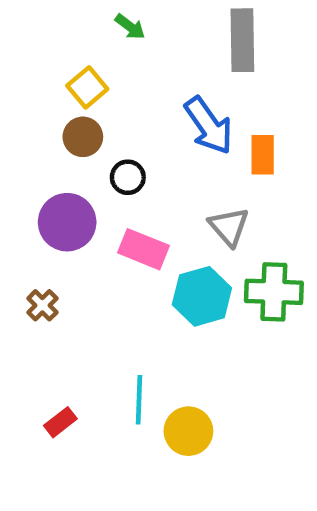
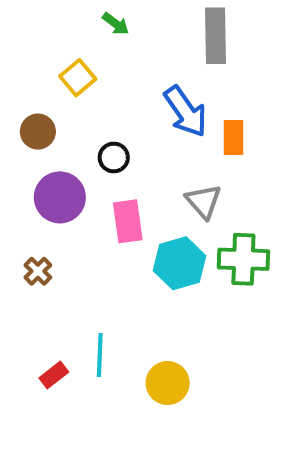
brown circle: (83, 137) -> (38, 132), moved
pink rectangle: (144, 249) -> (128, 221), turned 60
cyan line: (139, 400) -> (100, 355), moved

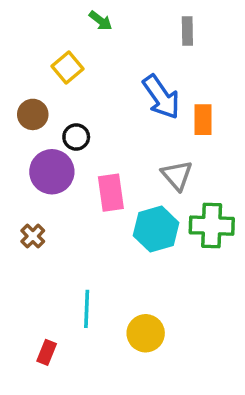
gray rectangle: (216, 36) -> (187, 31), size x0.6
black circle: (114, 157) -> (76, 137), moved
red rectangle: (54, 375) -> (47, 352), moved, turned -30

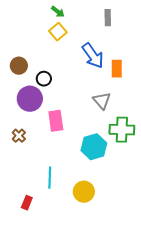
yellow square: (67, 68) -> (58, 32), moved
pink rectangle: (111, 193) -> (56, 121), moved
cyan hexagon: (156, 229) -> (94, 147), moved

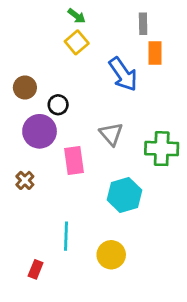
orange rectangle: (117, 69) -> (155, 53), moved
gray triangle: (102, 101) -> (111, 134), moved
green cross: (122, 130) -> (162, 149), moved

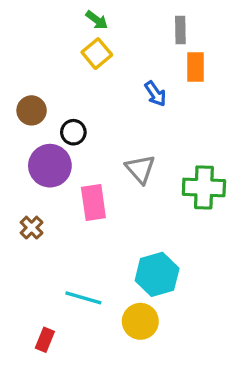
blue arrow: (123, 74) -> (155, 94), size x0.6
cyan hexagon: (124, 195) -> (157, 274), moved
cyan line: (66, 236) -> (83, 298), turned -76

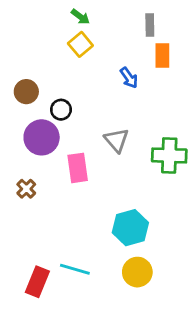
cyan line: (83, 298) -> (75, 269), moved
yellow circle: (140, 321) -> (137, 272), moved
red rectangle: (45, 340) -> (37, 282), size x1.5

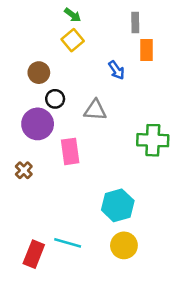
brown circle: (26, 92) -> (39, 73), moved
gray triangle: (117, 140) -> (95, 110), moved, turned -45

